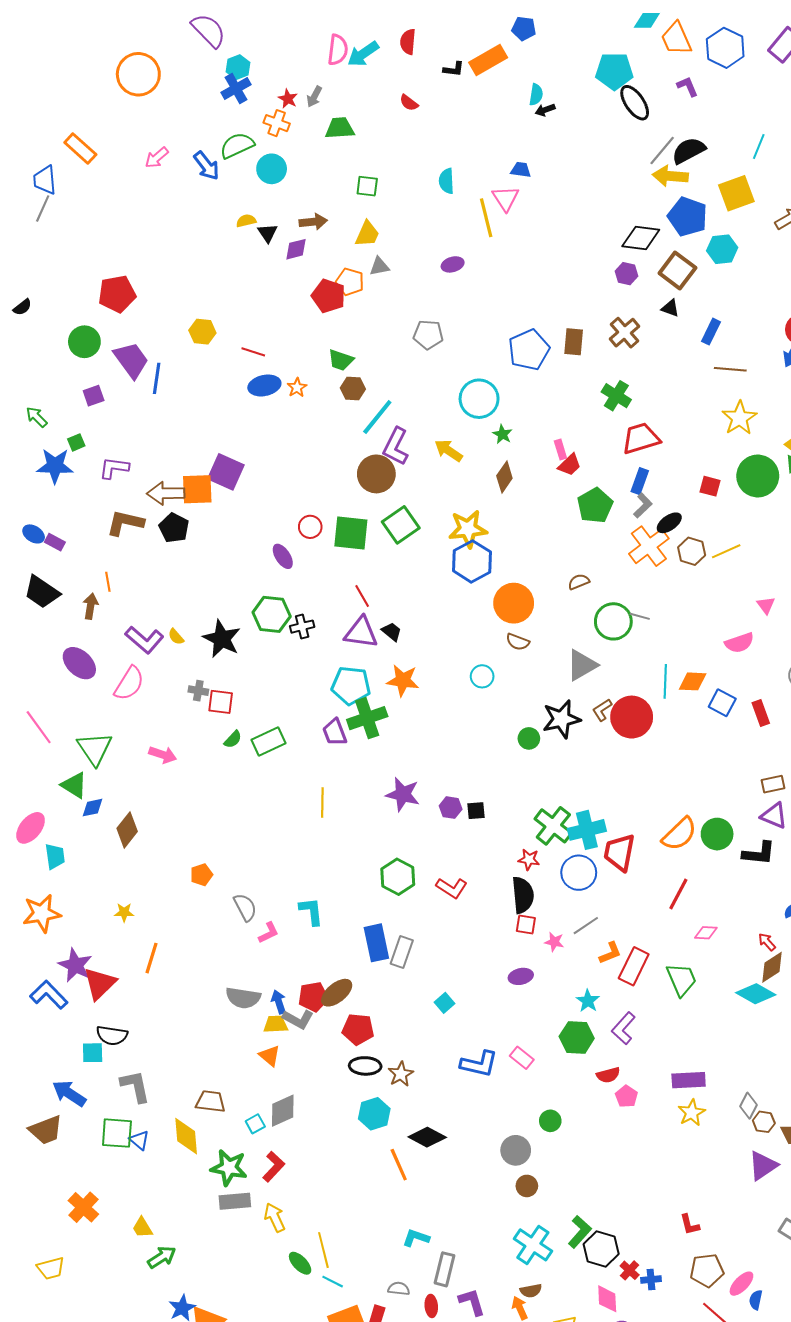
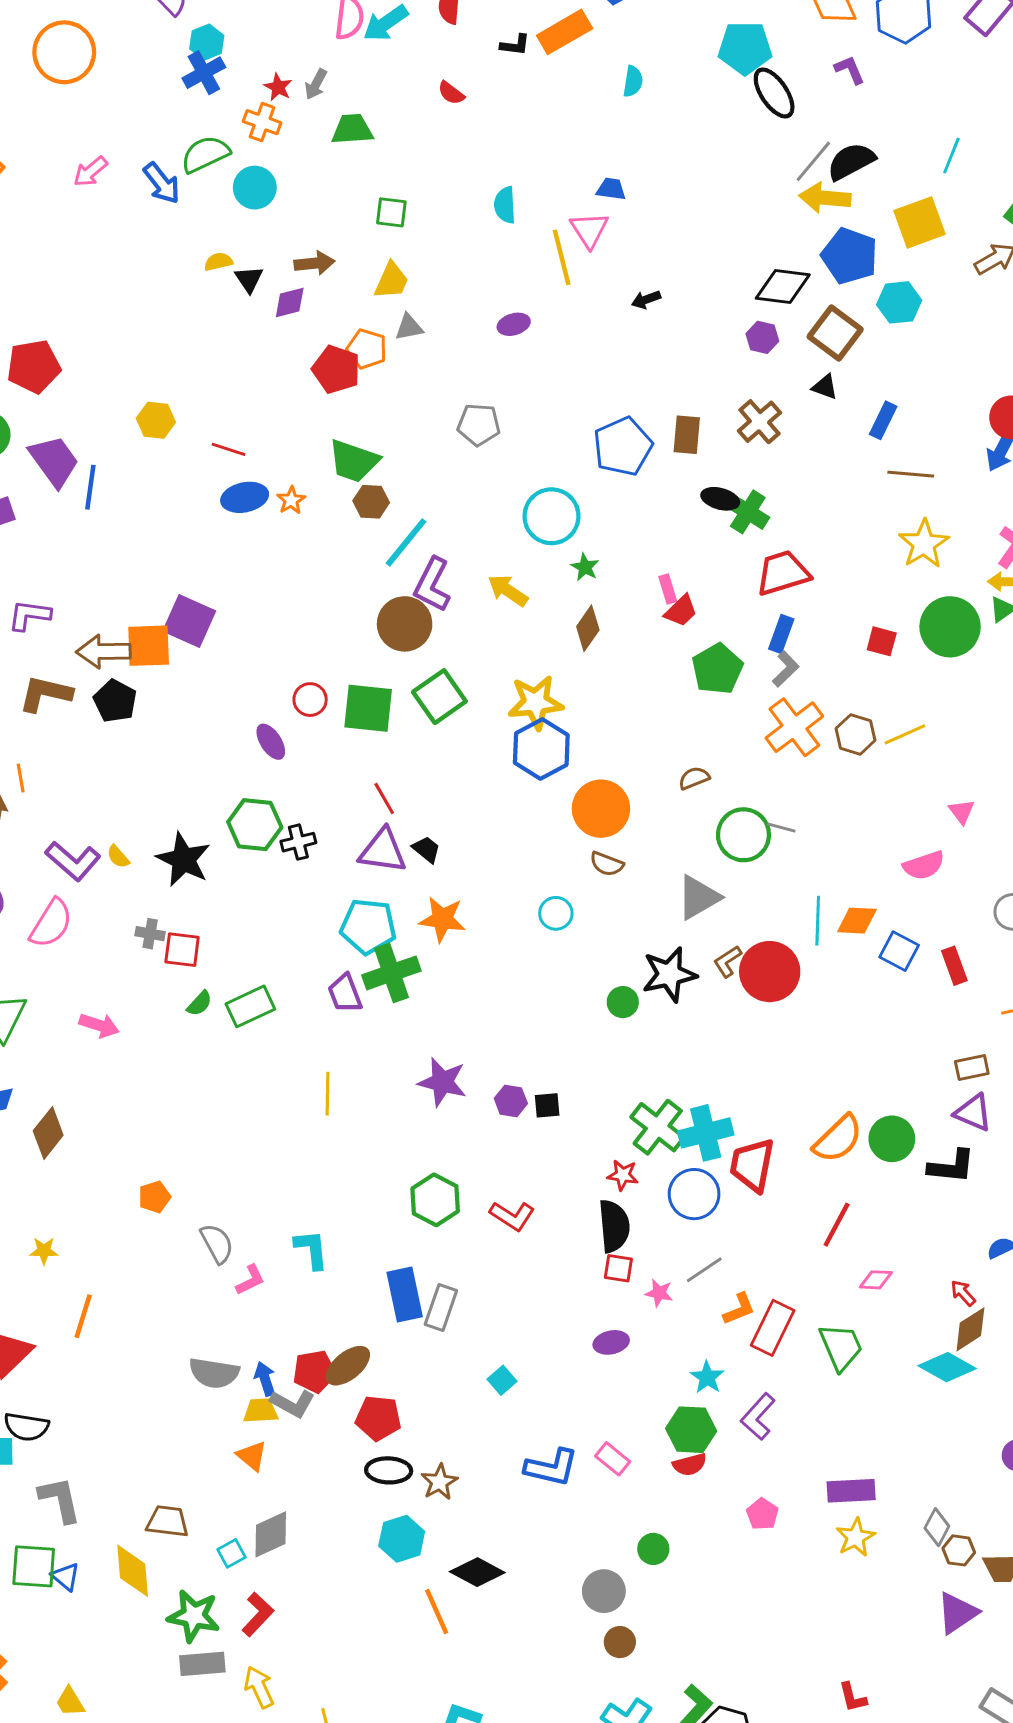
black arrow: (545, 110) -> (646, 300), moved
green trapezoid: (341, 360) -> (354, 461), size x1.4
black ellipse: (669, 523) -> (720, 499), moved, turned 50
red semicircle: (608, 1075) -> (690, 1465), moved

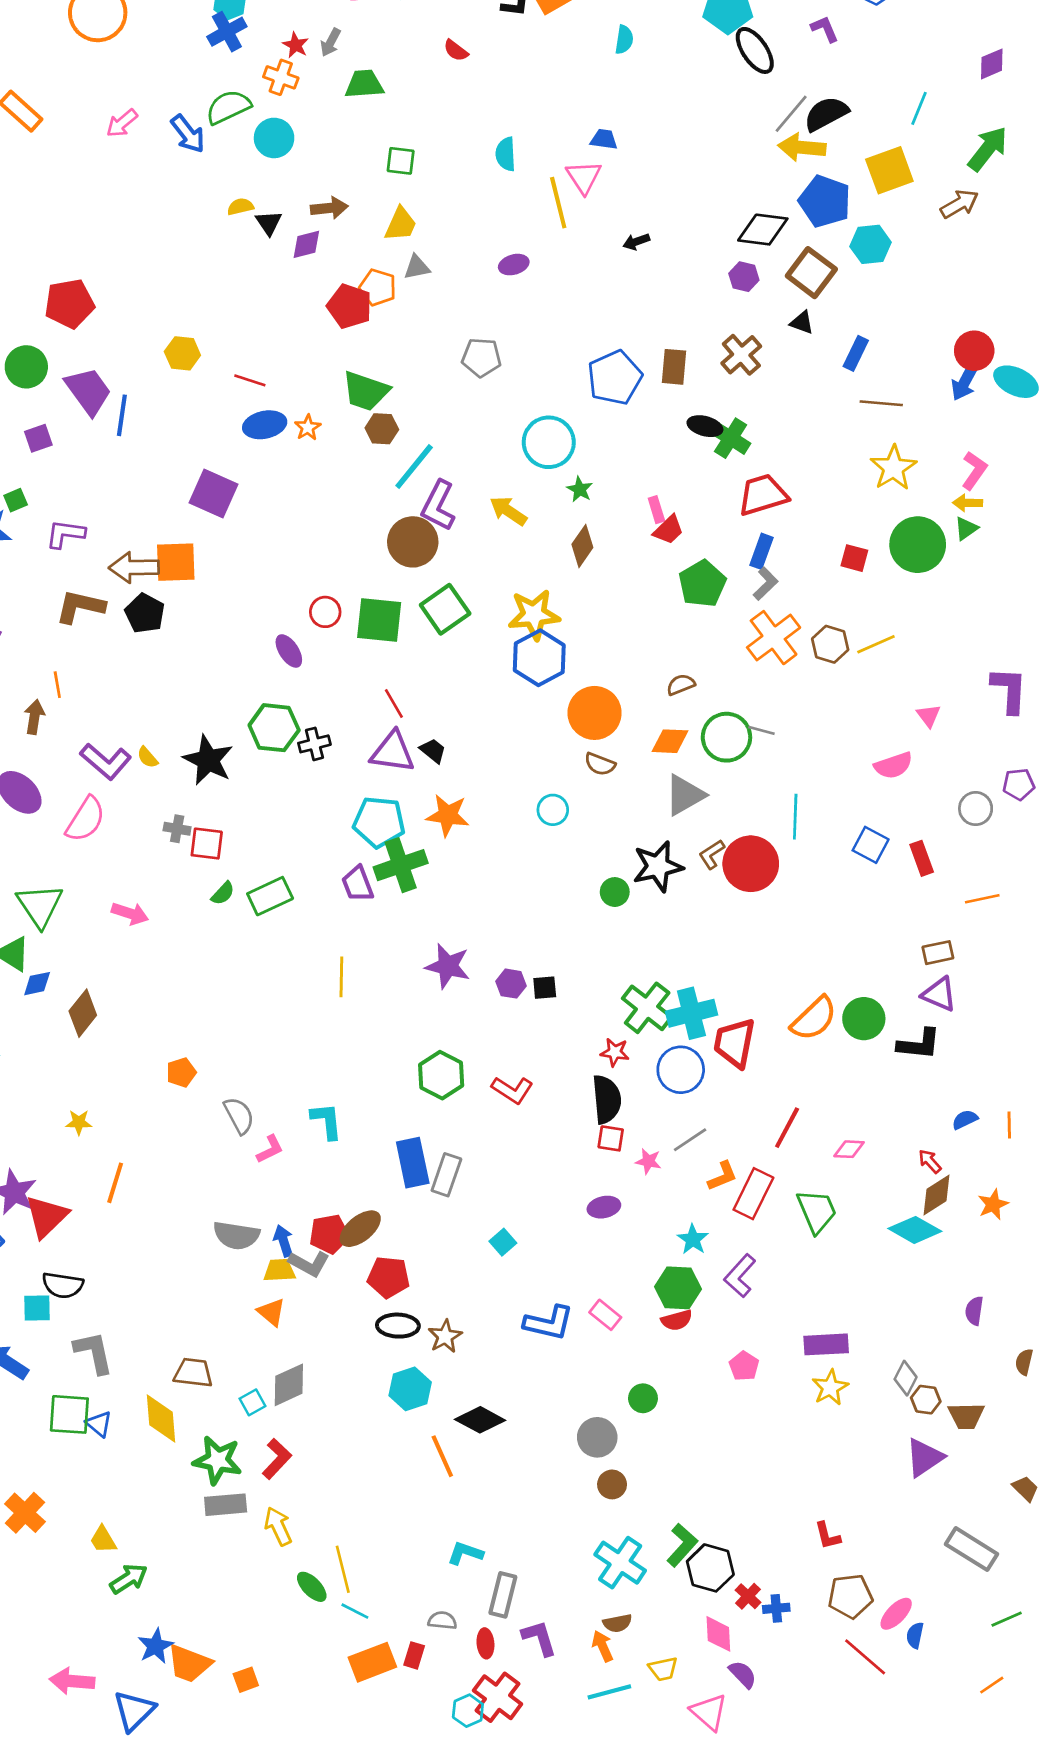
purple square: (189, 621) -> (213, 493), moved
orange diamond: (857, 921) -> (670, 741), moved
red line: (837, 1225) -> (787, 1128), moved

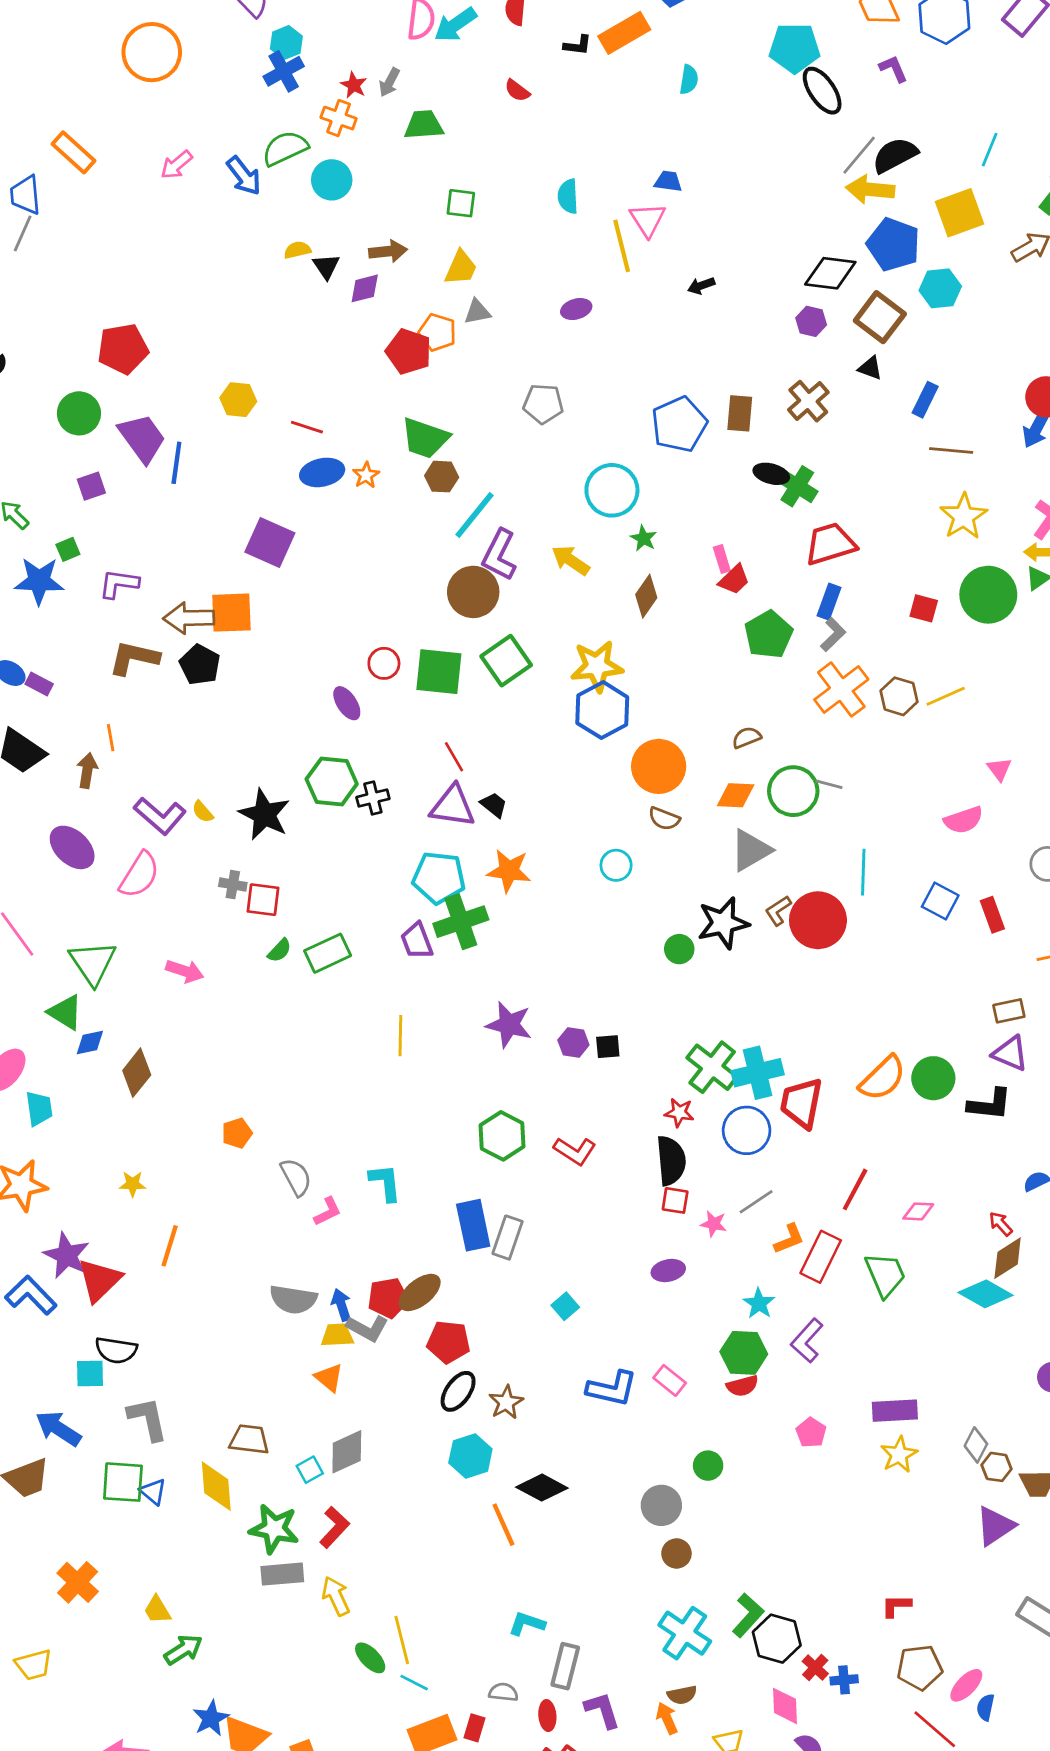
black ellipse: (398, 1326) -> (458, 1391), turned -57
red L-shape: (827, 1536) -> (896, 1606), turned 104

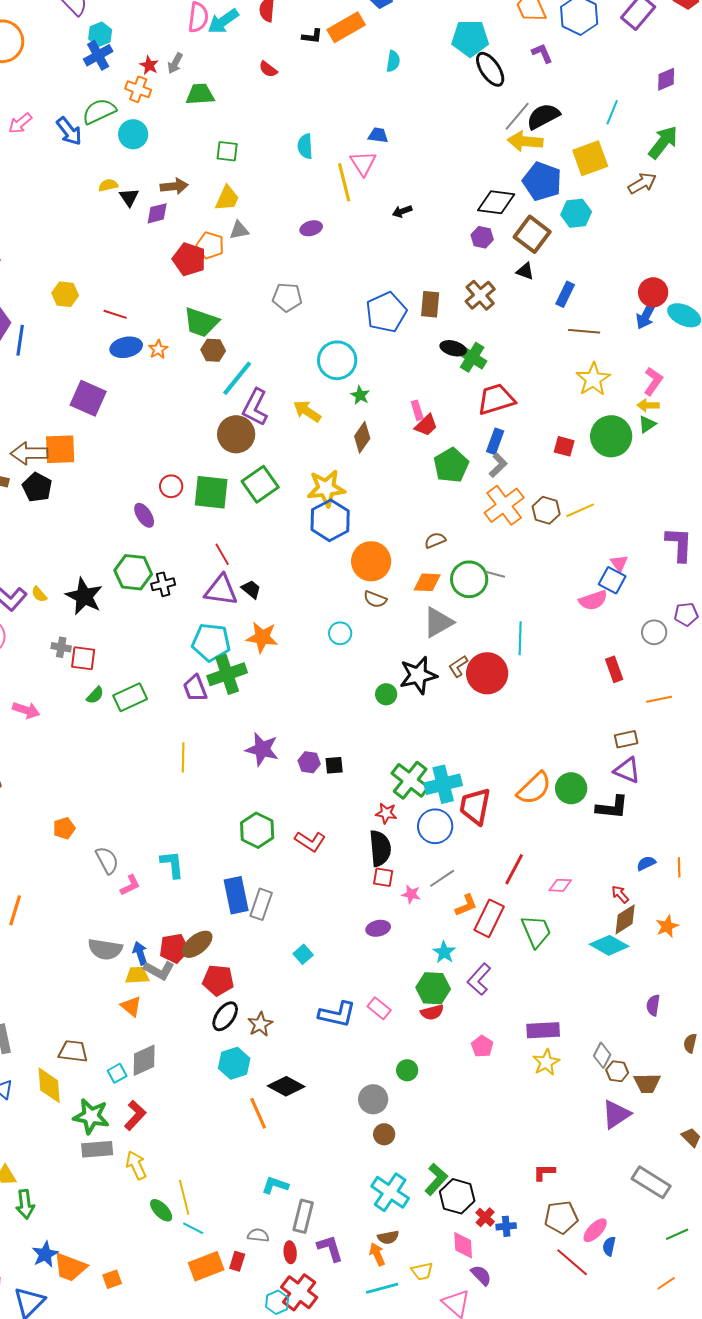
blue square: (940, 901) -> (612, 580), moved
green arrow: (183, 1650) -> (25, 1204), turned 116

